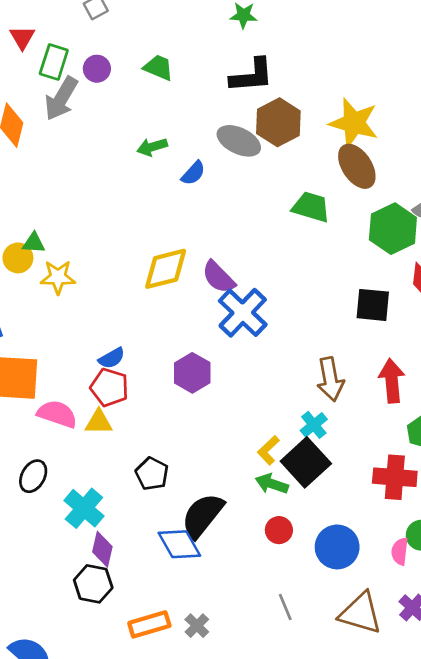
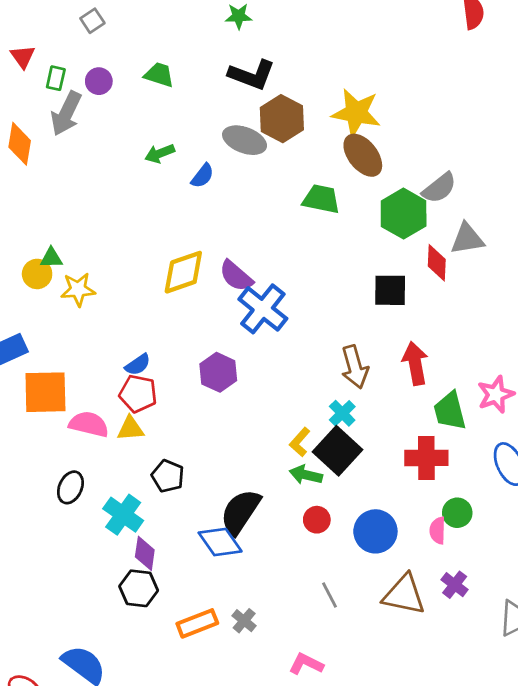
green rectangle: (54, 62) -> (56, 78), size x0.7
black L-shape: (252, 76) -> (252, 75), turned 30
black pentagon: (152, 474) -> (168, 476), moved

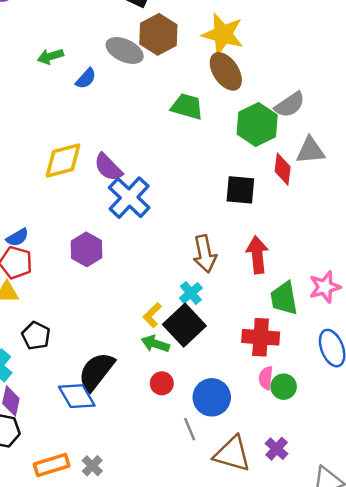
pink semicircle: (438, 530) -> (266, 378), moved
gray line: (330, 595) -> (190, 429), moved

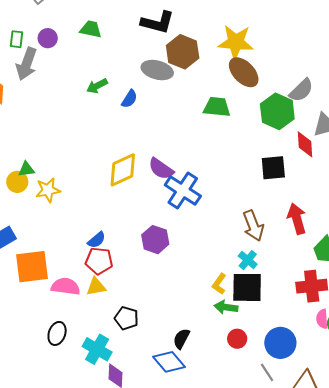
black square: (184, 325) -> (247, 287), turned -36
black semicircle: (96, 371) -> (181, 339), size x0.6

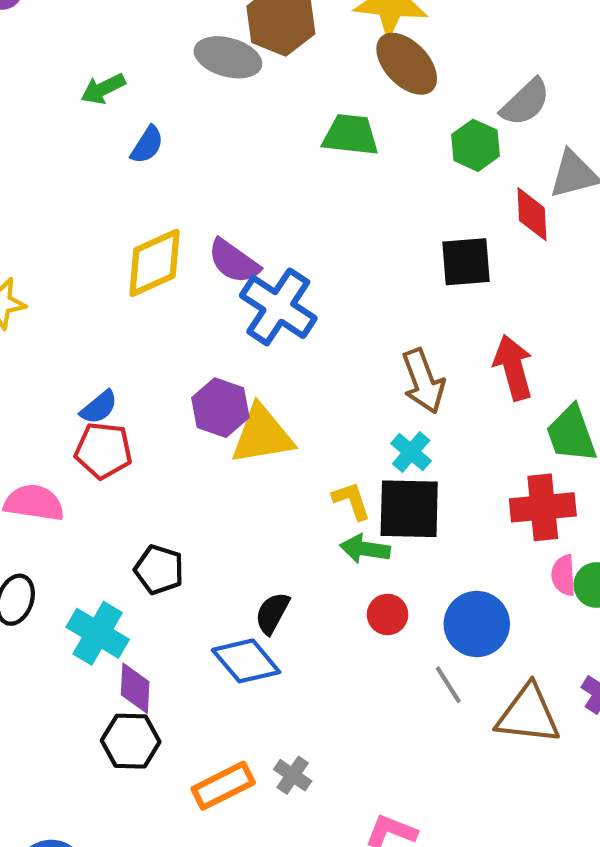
blue semicircle: (129, 99) -> (147, 145), moved
green hexagon: (277, 111) -> (475, 145), size x0.7
yellow L-shape: (219, 284) -> (351, 501), turned 125
yellow triangle: (96, 287) -> (262, 435), moved, size x1.6

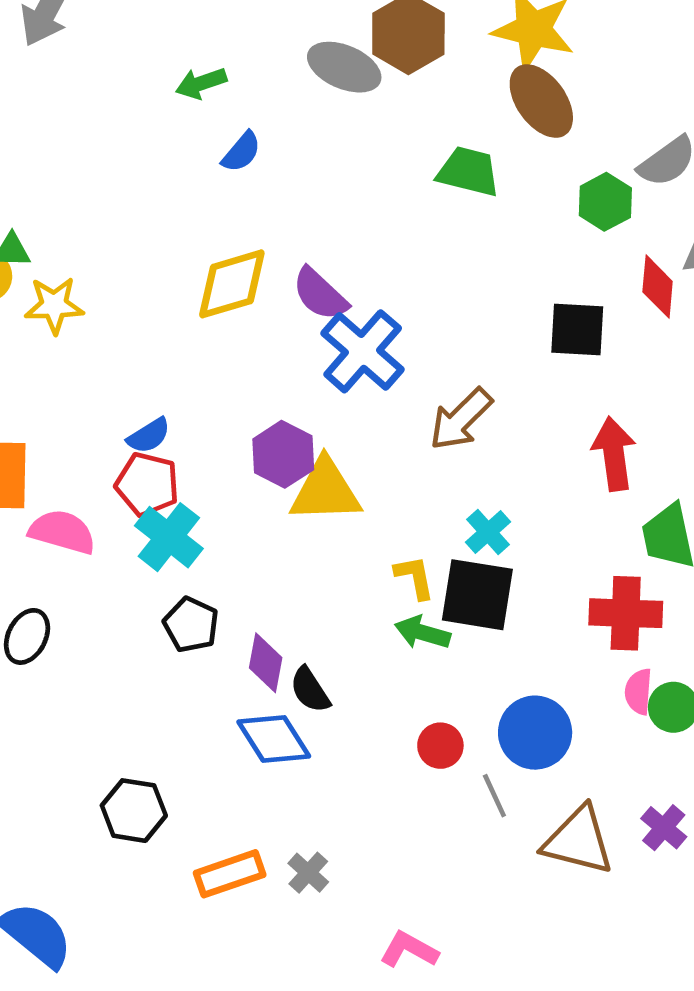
brown arrow: (423, 381) -> (461, 419), moved, turned 58
black semicircle: (272, 613) -> (310, 690), turned -69
red circle: (388, 614) -> (440, 746), moved
cyan cross: (98, 633) -> (169, 537), moved
purple diamond: (135, 688) -> (266, 663), moved

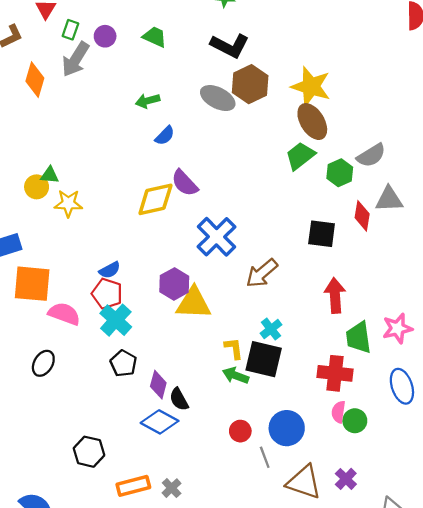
green trapezoid: (468, 172) -> (300, 156), moved, turned -56
purple semicircle: (320, 294) -> (185, 183), moved
blue diamond: (274, 739) -> (160, 422), turned -33

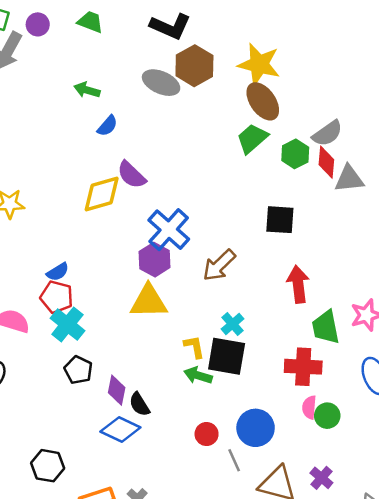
green arrow: (148, 101) -> (87, 90), turned 35
red diamond: (362, 216) -> (326, 162), moved
purple hexagon: (174, 284) -> (154, 260), moved

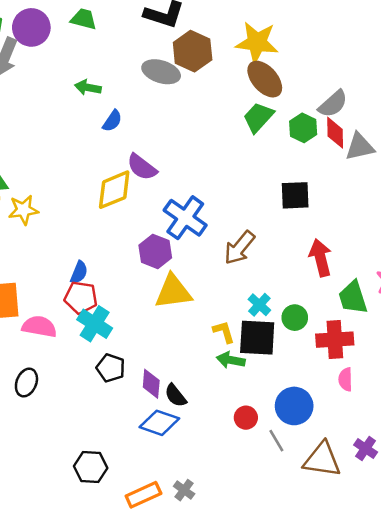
purple circle: (38, 24) -> (31, 27), size x1.6
purple hexagon: (154, 260) -> (155, 251), moved
blue semicircle: (58, 272) -> (79, 272), turned -30
green circle: (327, 416) -> (295, 318), moved

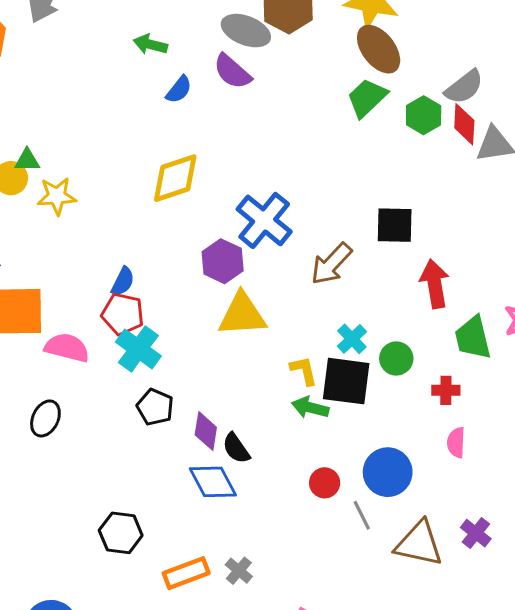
purple semicircle: (142, 167) -> (232, 72), moved
black square: (295, 195) -> (395, 225), moved
red cross: (335, 340) -> (446, 390), size x0.6
blue diamond: (159, 423) -> (213, 482), turned 39

